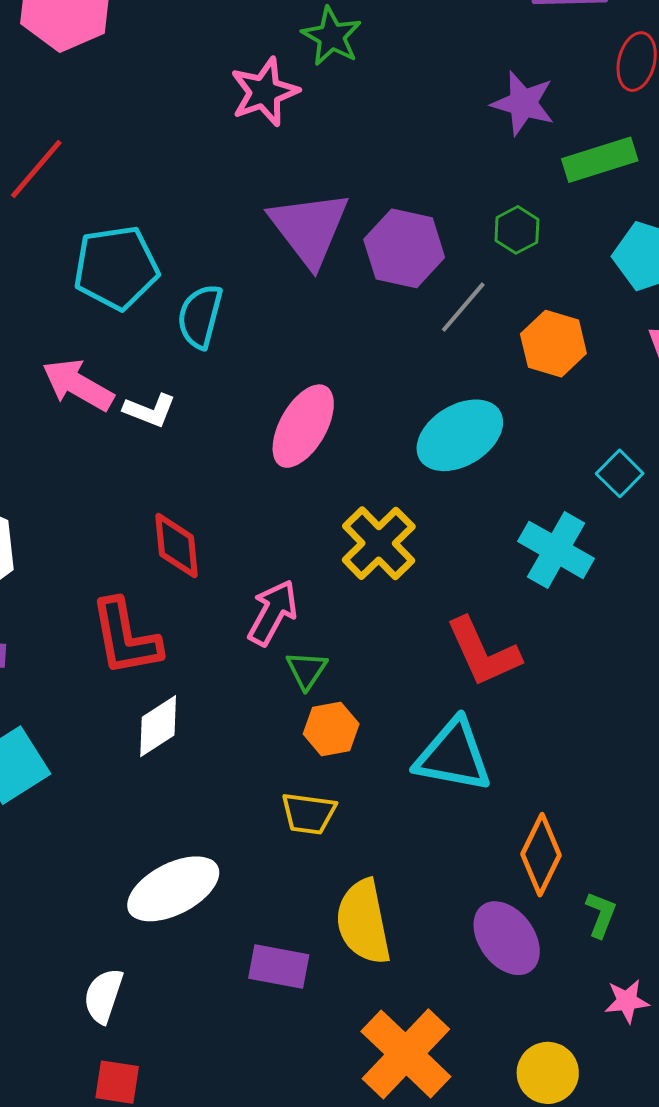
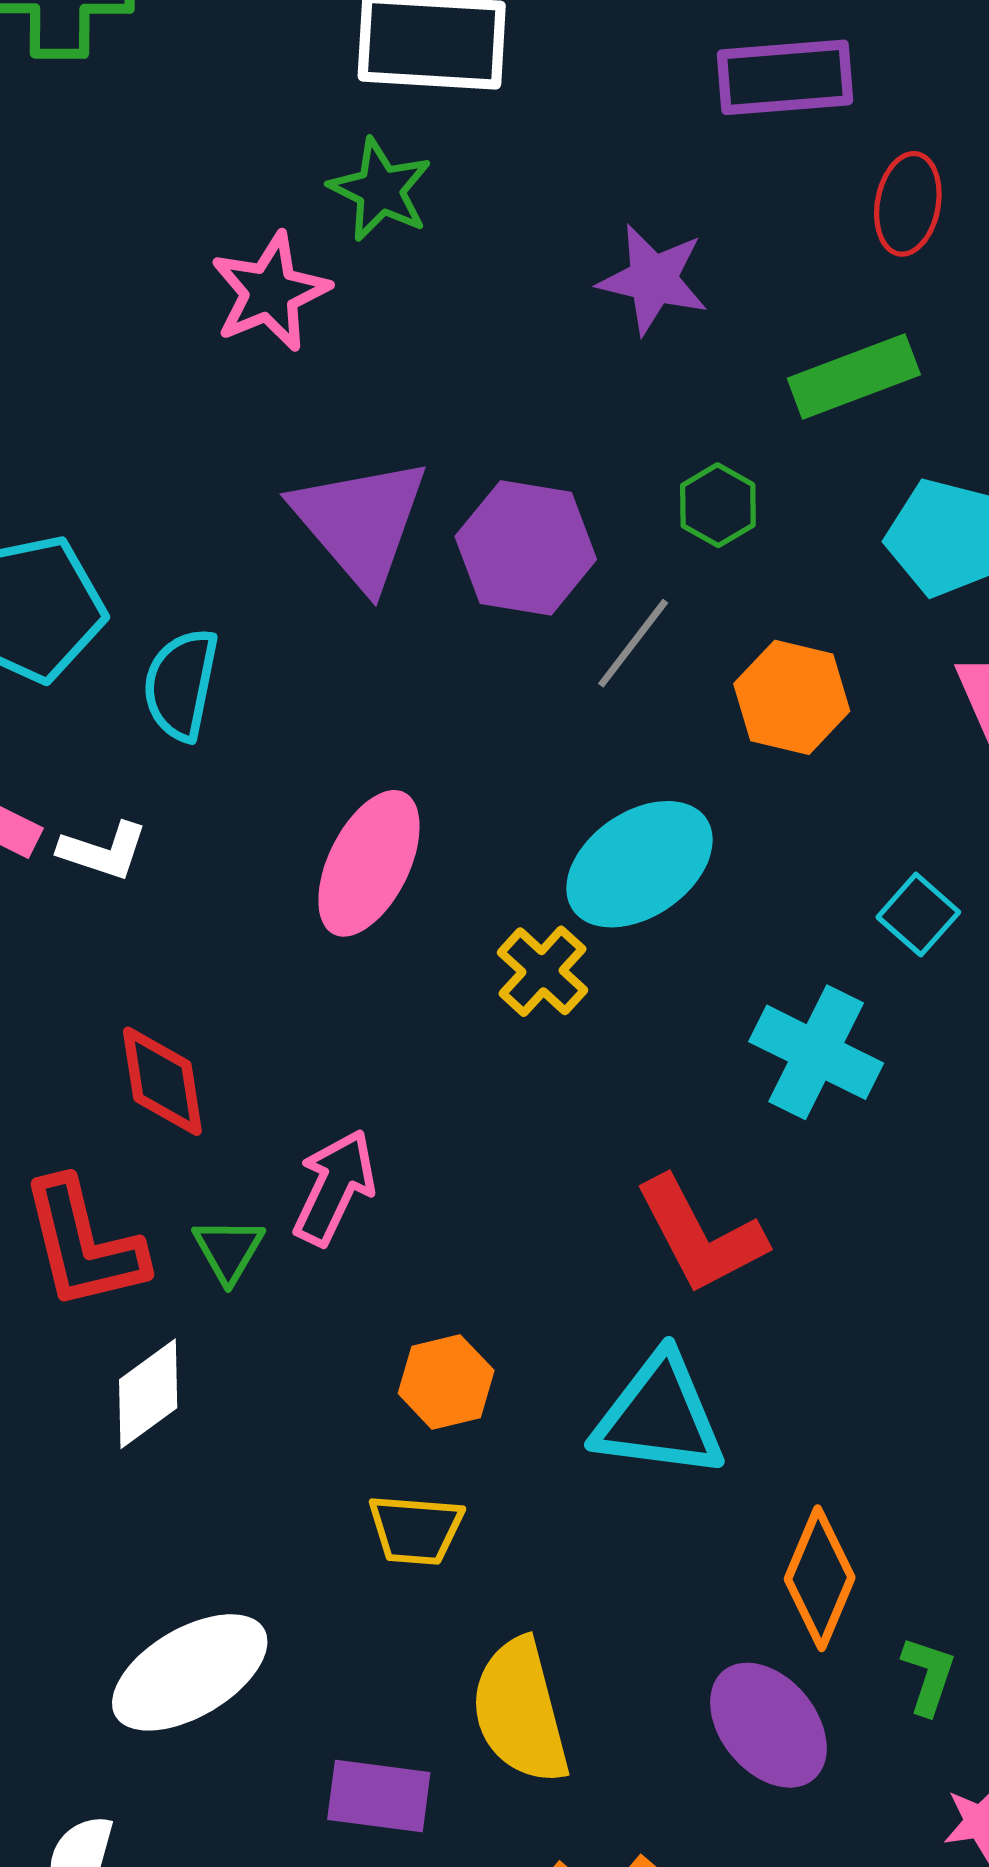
purple star: (523, 103) -> (653, 279), moved
yellow cross: (379, 543) -> (542, 971), moved, size x0.7
green triangle: (307, 670) -> (228, 1250), moved

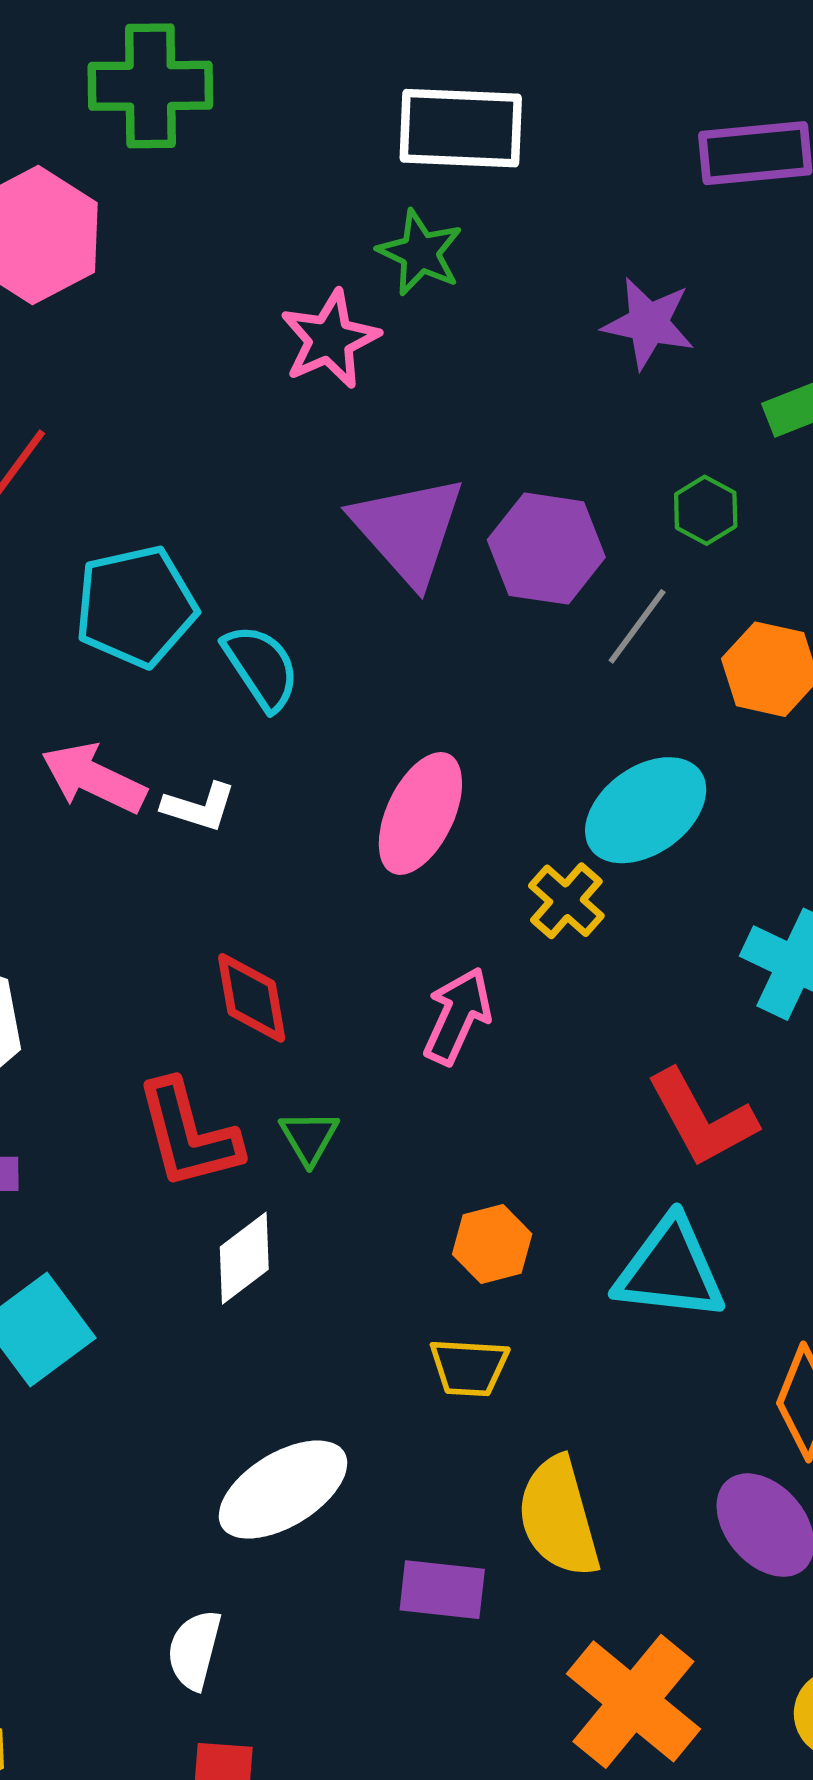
cyan semicircle: (181, 684) -> (261, 667), turned 136
pink arrow: (334, 1187) -> (457, 1016), moved

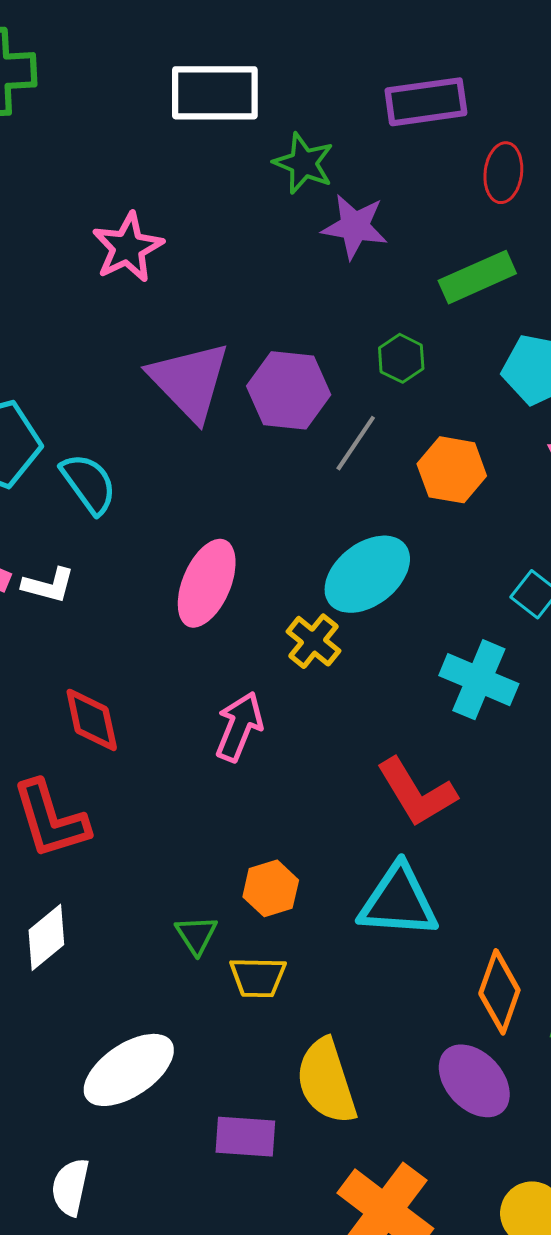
green star: (420, 253) -> (304, 163), moved
green triangle: (309, 1137) -> (196, 935), moved
white diamond: (244, 1258) -> (46, 937), moved

